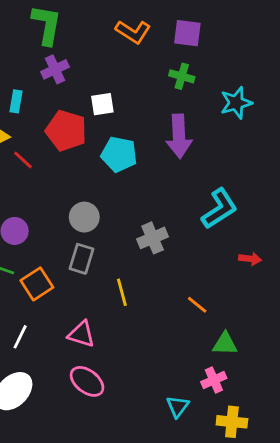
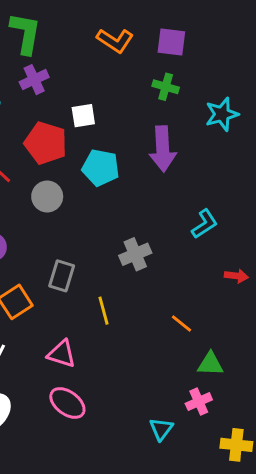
cyan L-shape: (219, 209) -> (205, 224), size x0.7
gray circle: (84, 217) -> (47, 196), moved
yellow cross: (232, 422) -> (236, 445), moved

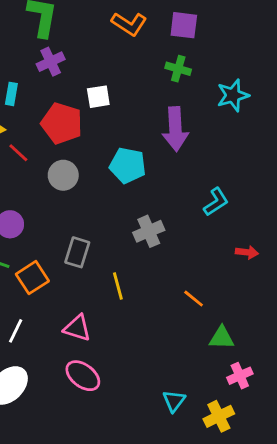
cyan pentagon: (101, 168) -> (128, 165), moved
pink cross: (199, 402) -> (240, 376), moved
yellow cross: (236, 445) -> (219, 416), moved, turned -32

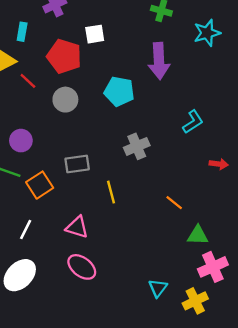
gray rectangle: (77, 252) -> (77, 164), turned 65
pink cross: (240, 376) -> (213, 267), size x1.4

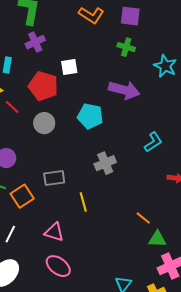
cyan star: (207, 33) -> (165, 66), turned -30
purple arrow: (159, 61) -> (124, 90), turned -72
orange line: (174, 203) -> (143, 218), moved

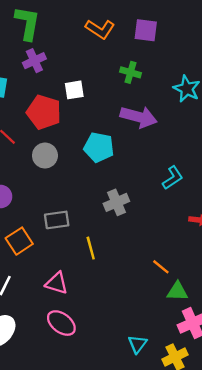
green cross: (126, 47) -> (130, 72), moved

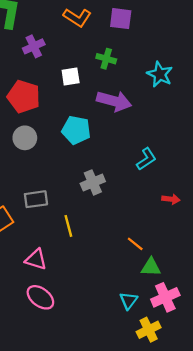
purple cross: (34, 61) -> (34, 46), moved
white square: (74, 90) -> (71, 77), moved
cyan triangle: (138, 344) -> (129, 301), moved

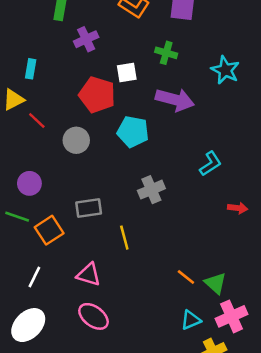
red pentagon: (24, 97) -> (97, 95), moved
orange line: (135, 244) -> (186, 277), moved
green triangle: (151, 267) -> (215, 283), turned 40
cyan triangle: (129, 301) -> (191, 320), turned 30

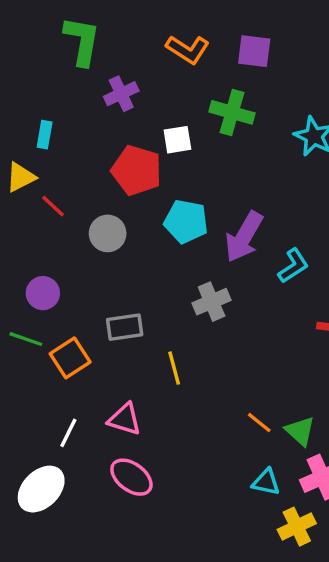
green cross: (166, 53) -> (232, 112), size x1.4
purple arrow: (175, 100) -> (244, 237), moved, turned 105
white line: (34, 277) -> (68, 433), moved
cyan triangle: (191, 320) -> (266, 482), turned 35

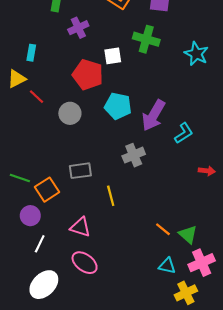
purple circle: (43, 293) -> (30, 216), moved
white line: (68, 433) -> (40, 244), moved
white ellipse: (41, 489) -> (44, 285), moved

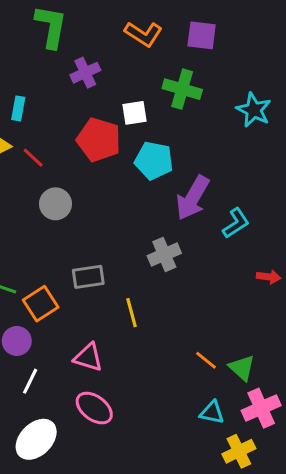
red line: (37, 97) -> (33, 158), moved
cyan pentagon: (118, 106) -> (154, 161), moved
gray circle: (70, 113) -> (55, 204), moved

